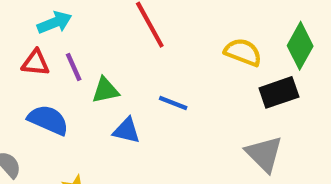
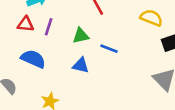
purple line: (74, 67) -> (49, 27), turned 42
green triangle: (105, 90) -> (81, 36), moved

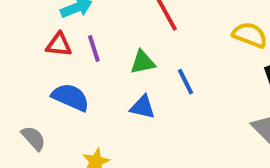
purple line: (49, 27) -> (94, 49), turned -36
blue line: (109, 49) -> (186, 82), turned 42

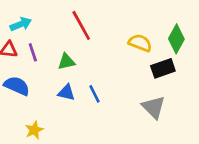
blue line: (186, 82) -> (95, 94), moved

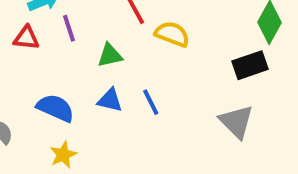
yellow semicircle: (140, 43) -> (172, 34), moved
purple line: (33, 52) -> (69, 28), moved
blue semicircle: (17, 86) -> (55, 108), moved

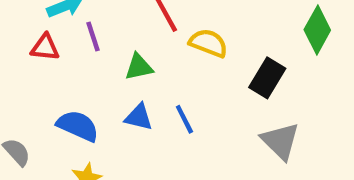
black rectangle: (250, 65) -> (267, 78), moved, turned -40

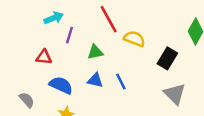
purple line: (93, 37) -> (70, 35), turned 35
red triangle: (45, 47) -> (44, 57), moved

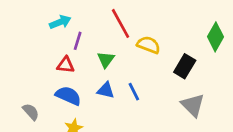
green triangle: (95, 52) -> (106, 60), turned -42
red triangle: (44, 57) -> (66, 65), moved

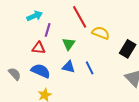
gray semicircle: (31, 112) -> (15, 74), moved

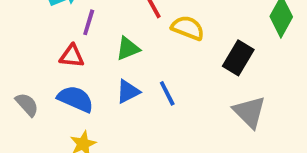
green triangle: (69, 44) -> (128, 48), turned 32
blue triangle: (69, 67) -> (128, 91), turned -40

